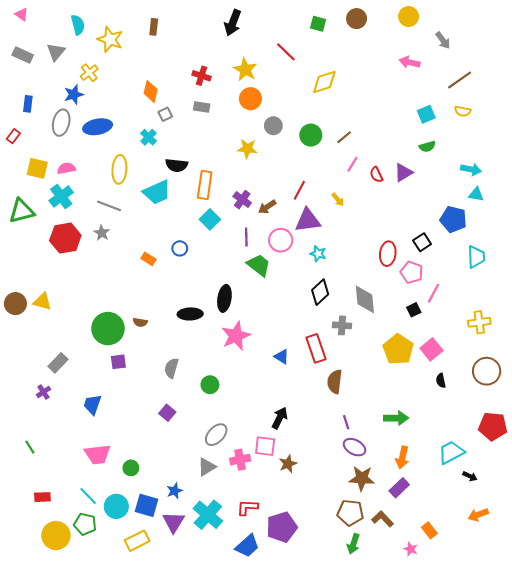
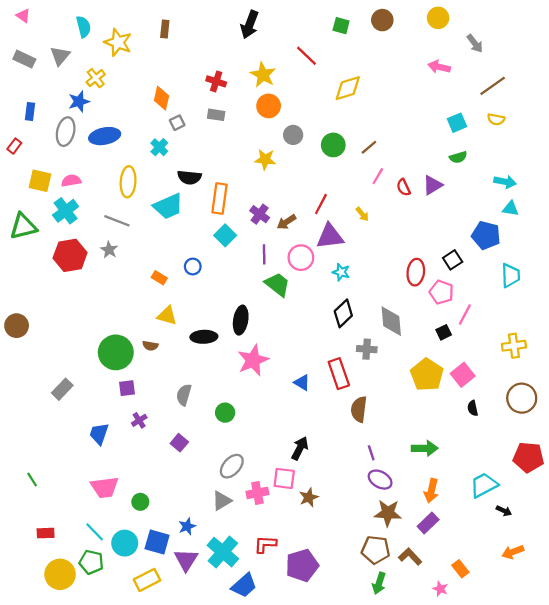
yellow triangle: (42, 302) -> (167, 316), moved
purple cross: (43, 392) -> (139, 420), moved
blue trapezoid: (247, 546) -> (244, 585), moved

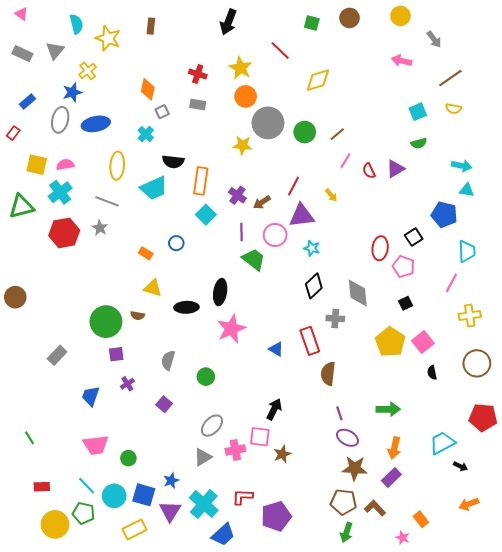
blue rectangle: (30, 112) -> (28, 101), turned 42
gray circle: (293, 135) -> (268, 123), size x1.8
pink line: (465, 314) -> (451, 283), moved

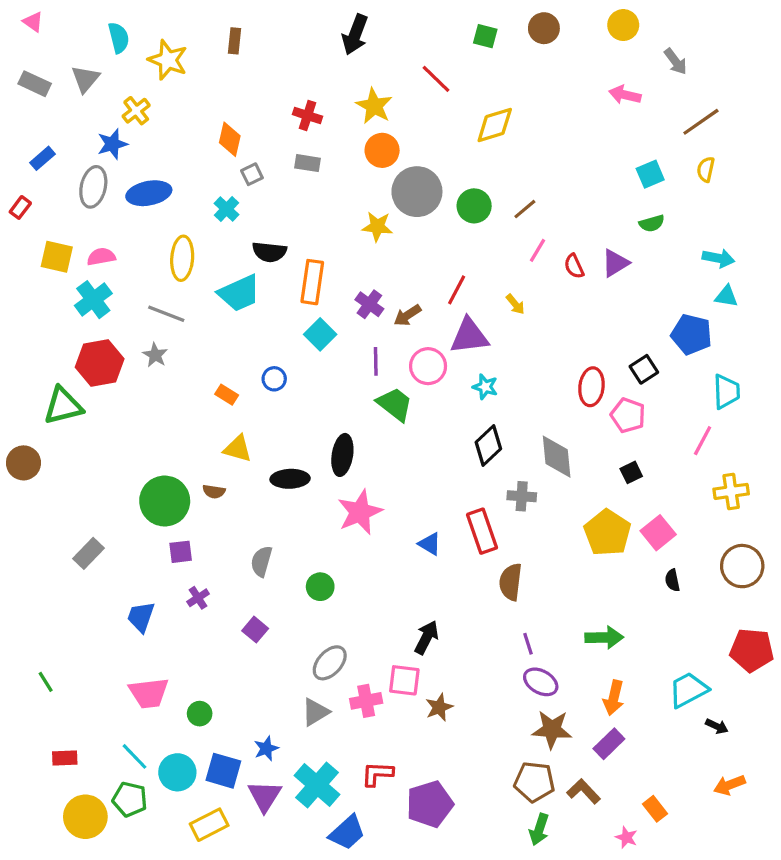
yellow semicircle: (453, 109) -> (706, 169), turned 91
green triangle: (21, 206) -> (63, 406), moved

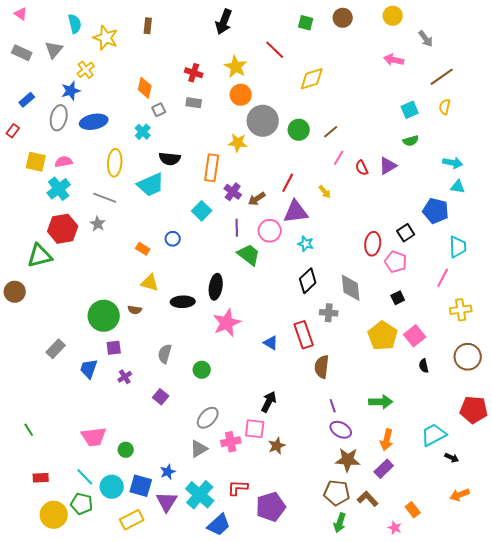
orange rectangle: (312, 282) -> (212, 168), moved
blue trapezoid: (141, 617) -> (89, 369), moved

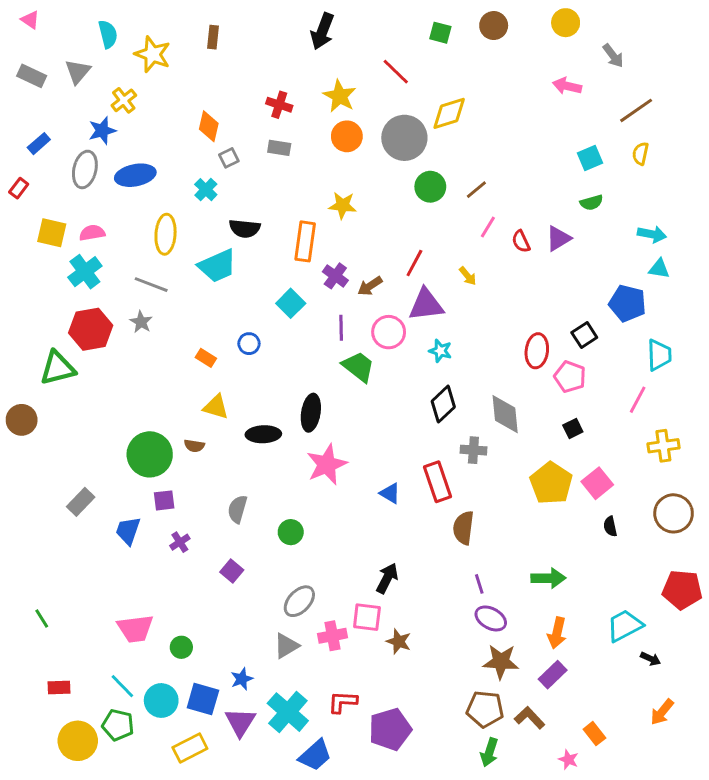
gray circle: (263, 121) -> (404, 138), moved
brown star: (277, 446) -> (399, 642), turned -30
orange arrow: (460, 495) -> (662, 712), turned -30

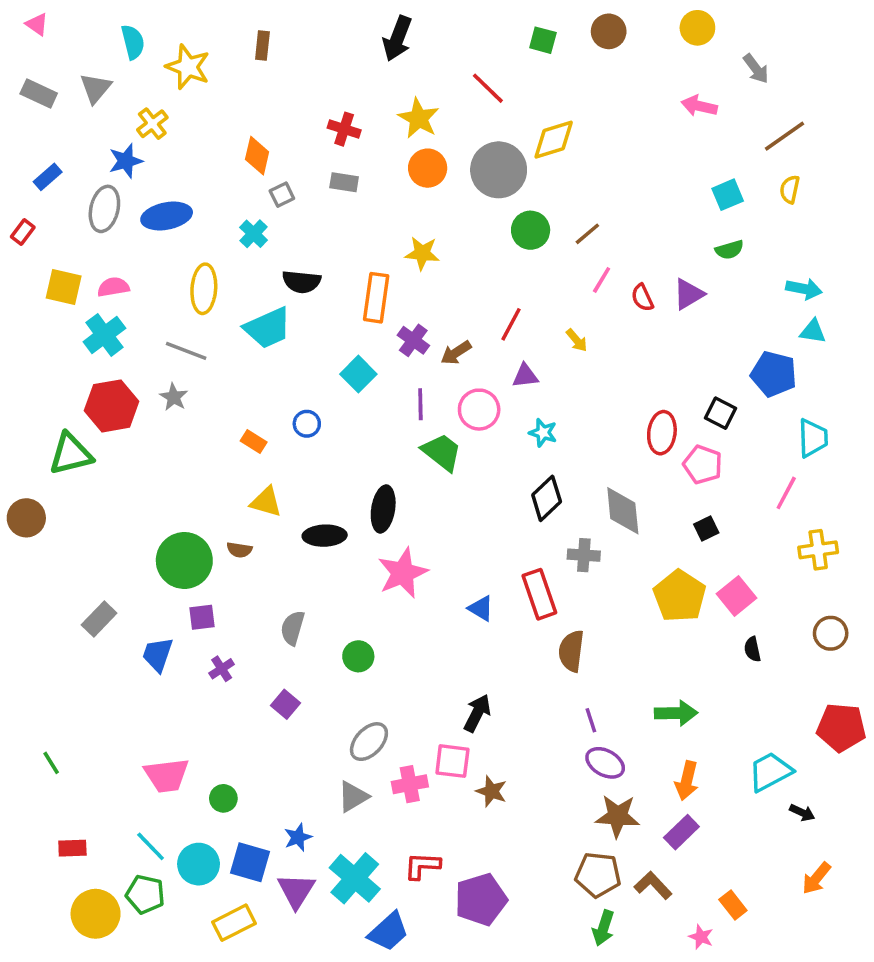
purple triangle: (426, 305) -> (525, 376), size x0.6
black square: (584, 335) -> (721, 413), turned -30
brown circle: (674, 513) -> (831, 633), size x0.7

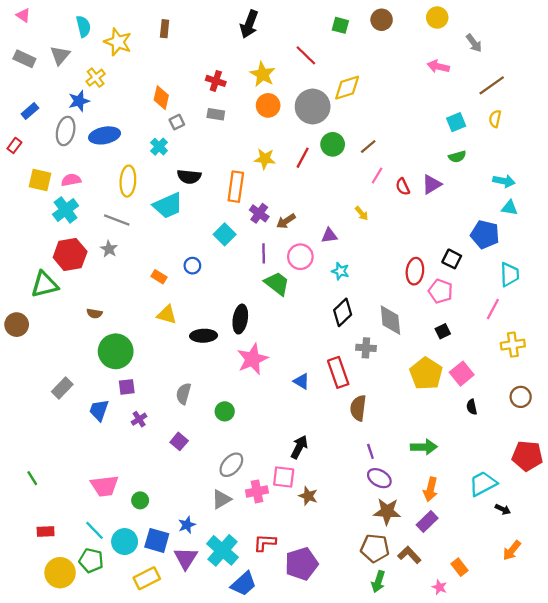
red line: (511, 324) -> (303, 158), moved
brown semicircle: (239, 550) -> (95, 313), moved

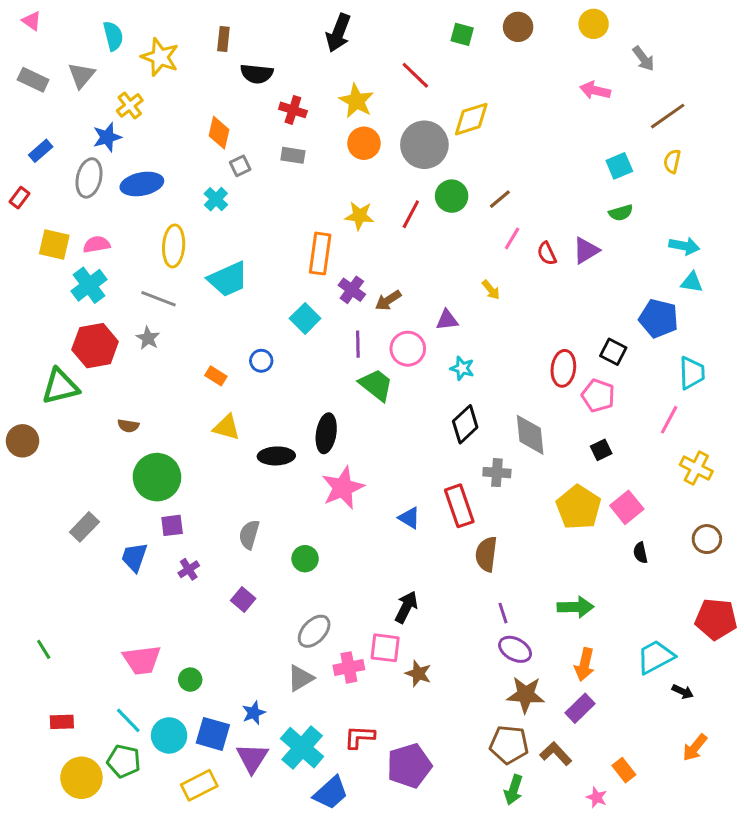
black semicircle: (189, 177) -> (257, 74), moved
yellow cross: (513, 345) -> (696, 468), turned 35

